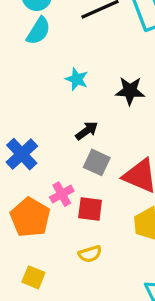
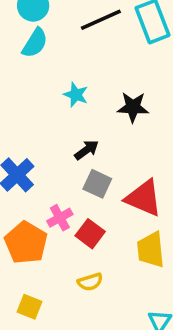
red square: (90, 209) -> (90, 234), turned 30

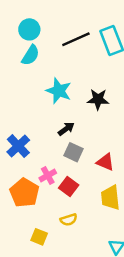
cyan star: (76, 95) -> (59, 91), size x1.5
red triangle: (144, 198) -> (105, 162), size x0.7
yellow square: (30, 307) -> (39, 237), moved

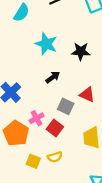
gray square: (73, 152) -> (66, 106), moved
red triangle: (105, 162) -> (87, 95), moved
yellow square: (39, 237) -> (33, 161), moved

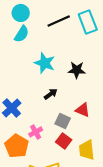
red square: (55, 128) -> (64, 141), moved

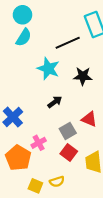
black line: (59, 21) -> (68, 43), moved
gray square: (63, 121) -> (68, 131), turned 35

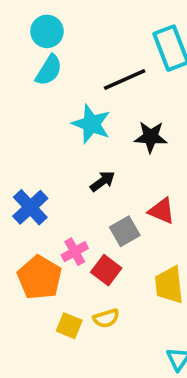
red square: (69, 153) -> (106, 270), moved

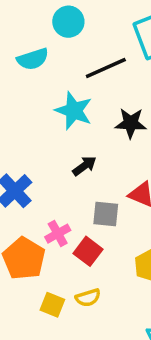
cyan circle: (47, 31) -> (68, 22), moved
cyan semicircle: (49, 70) -> (33, 59), turned 40
gray square: (125, 231) -> (106, 214), turned 36

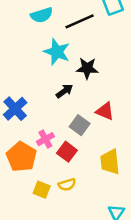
cyan semicircle: (33, 59) -> (42, 15), moved
black star: (131, 123) -> (87, 68), moved
gray square: (106, 214) -> (80, 125), turned 30

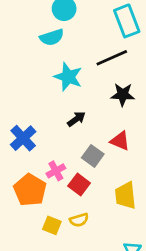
black line: (80, 21) -> (112, 58), moved
black star: (87, 68) -> (123, 95), moved

